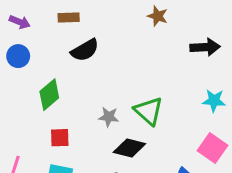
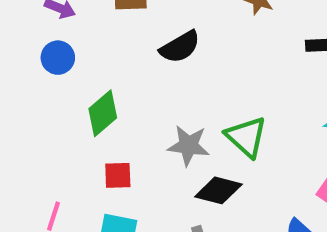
black semicircle: (85, 50) -> (180, 47), moved
gray star: (109, 117) -> (188, 145), size x1.4

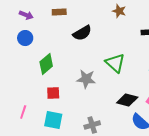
green triangle: (246, 137) -> (115, 63), moved
black diamond: (218, 190) -> (127, 100), moved

